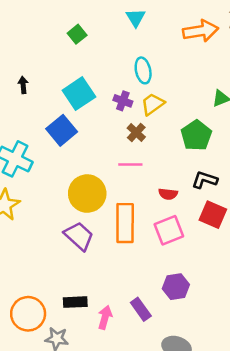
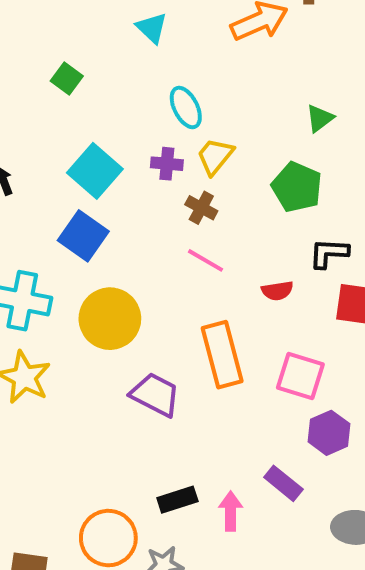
pink line: (130, 164) -> (206, 260), turned 45
yellow circle: (87, 194) -> (110, 319), moved
pink square: (169, 230) -> (300, 376), moved, turned -36

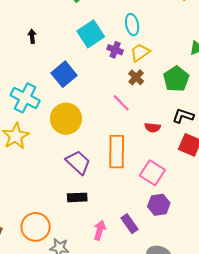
cyan square: (95, 171) -> (91, 34), moved
brown cross: (201, 208) -> (136, 77), moved
black rectangle: (177, 500) -> (77, 197), moved

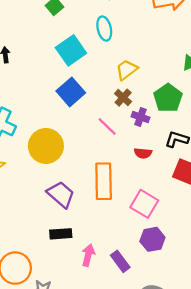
cyan ellipse: (132, 25) -> (104, 29), moved
purple cross: (115, 50) -> (140, 117), moved
blue square: (64, 74) -> (71, 92), moved
pink arrow: (100, 230) -> (88, 255), moved

